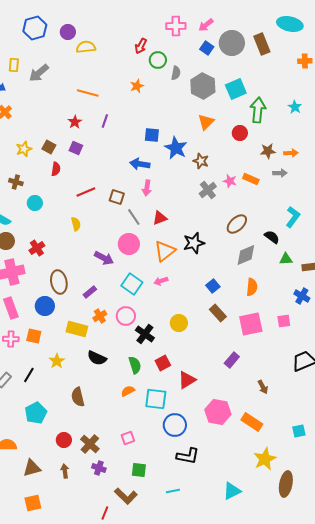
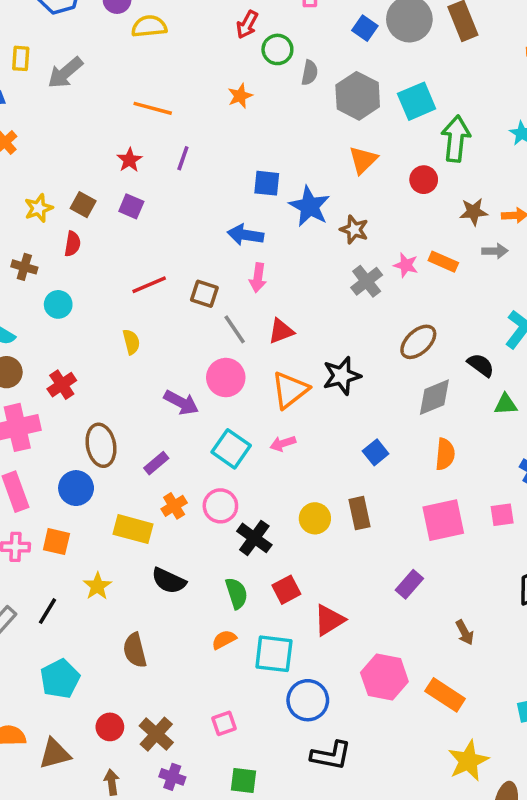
red semicircle: (56, 169) -> (72, 244), moved
brown rectangle: (218, 313) -> (359, 513), moved, turned 30
brown triangle: (32, 468) -> (55, 754), moved

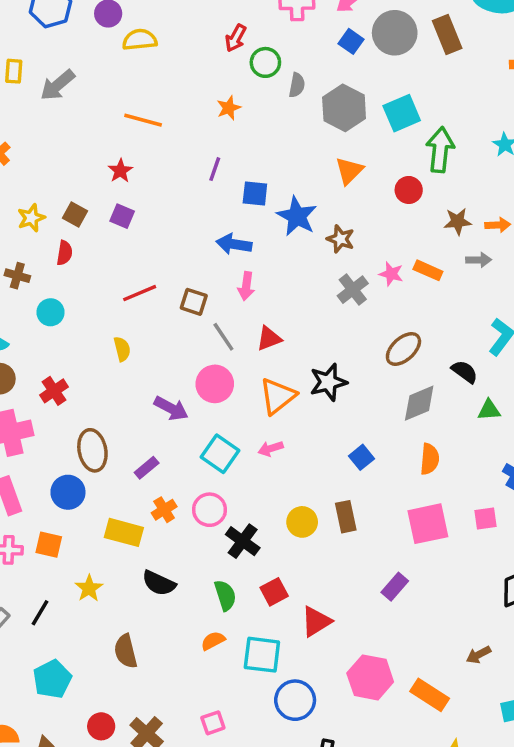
purple line: (183, 158) -> (215, 169), moved
brown arrow: (465, 632) -> (479, 655), moved, turned 90

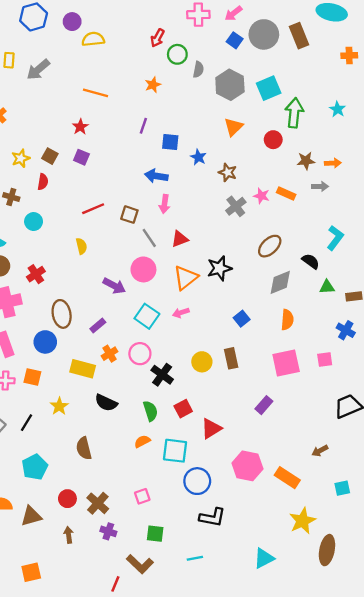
blue star: (297, 216) -> (198, 157), size x0.6

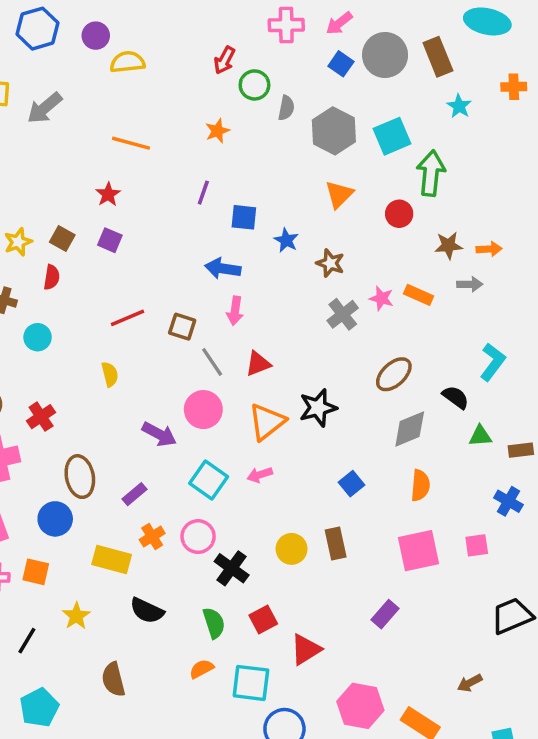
cyan star: (338, 109) -> (459, 106), moved

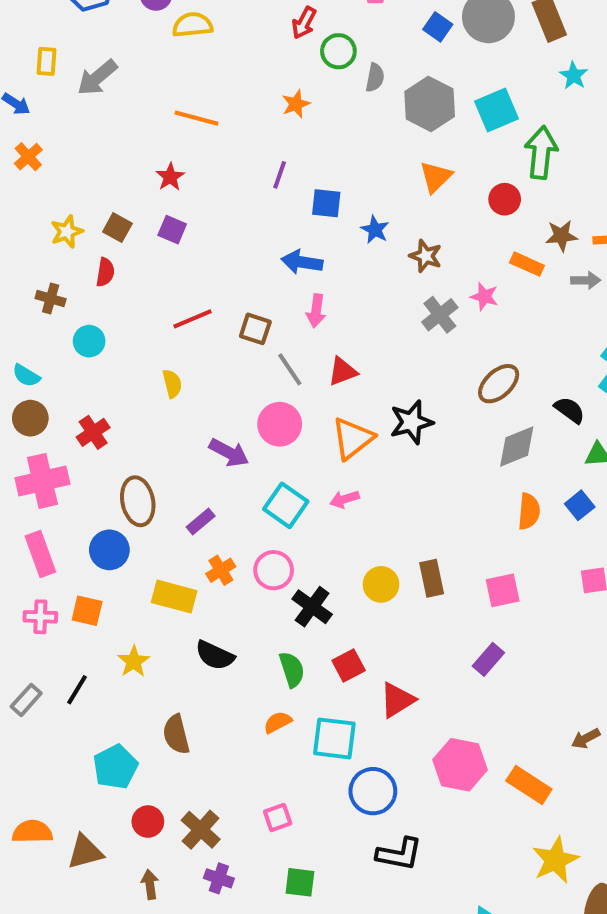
orange rectangle: (419, 295) -> (527, 264), moved
blue square: (351, 484) -> (580, 505), moved
pink square: (419, 551) -> (503, 590), moved, size x0.7
cyan pentagon: (39, 708) -> (115, 767), moved

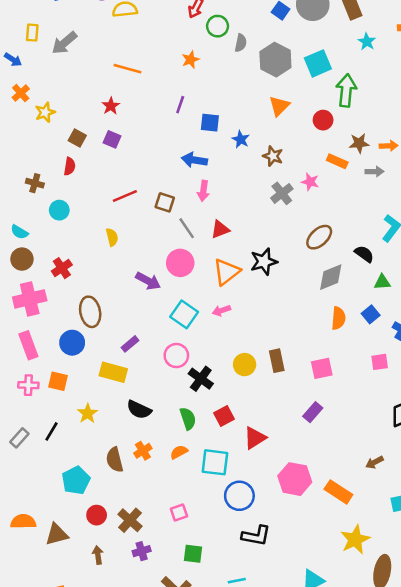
yellow star: (67, 232) -> (45, 112), moved
purple rectangle: (201, 522) -> (130, 344), moved
orange cross: (221, 570) -> (143, 451), moved
purple cross: (219, 878) -> (142, 551), turned -36

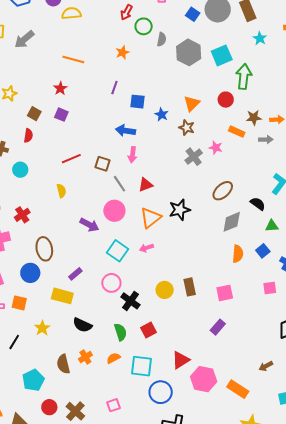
orange triangle: (279, 106) -> (192, 104), moved
red triangle: (255, 438) -> (181, 360), moved

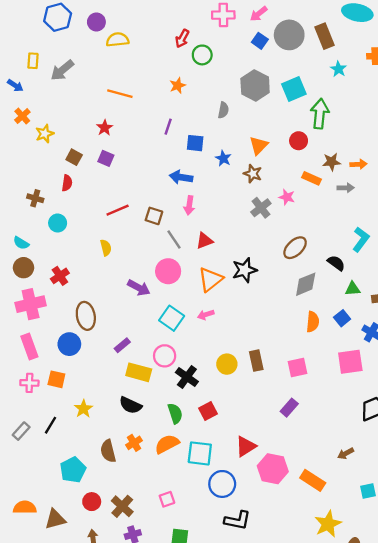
gray semicircle: (162, 39) -> (223, 110), moved
pink square: (270, 288) -> (350, 362), size x1.6
yellow rectangle: (62, 296) -> (139, 372), moved
orange semicircle: (113, 358) -> (167, 444), size x1.5

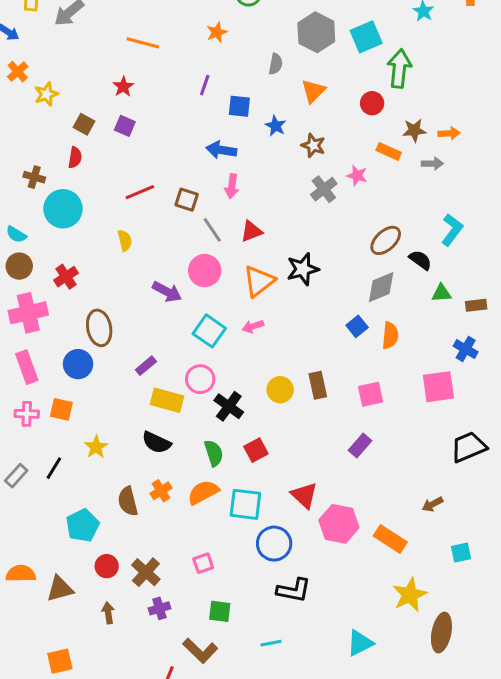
orange triangle: (259, 145) -> (313, 91), moved
cyan circle: (58, 223) -> (63, 209), size x1.6
brown ellipse: (295, 248) -> (386, 240), moved
blue square: (342, 318) -> (357, 326), moved
red triangle: (246, 446) -> (304, 495), turned -45

